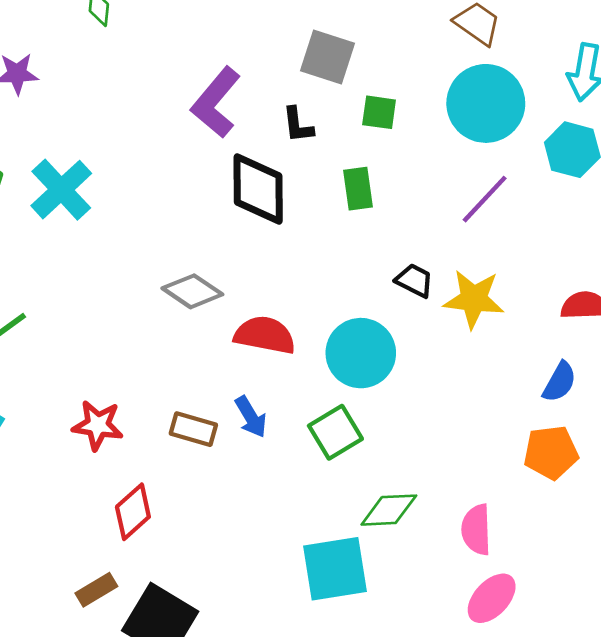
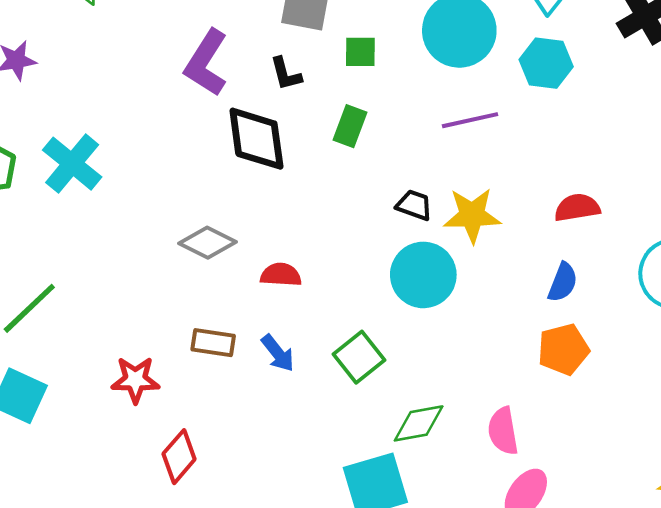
green rectangle: (358, 189) -> (350, 126), turned 36
purple line: (485, 199) -> (470, 120), turned 42
red semicircle: (265, 335) -> (281, 275), size x0.7
cyan circle: (361, 353) -> (423, 275), moved
brown rectangle: (193, 429) -> (213, 343), moved

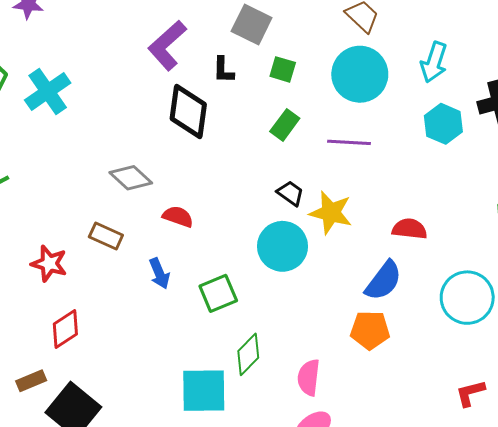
cyan hexagon: (546, 63) -> (443, 124), moved
green rectangle: (350, 126) -> (285, 125), moved
blue semicircle: (563, 282) -> (383, 281), size x1.4
brown rectangle: (213, 343) -> (106, 236), moved
green diamond: (419, 423) -> (248, 354), turned -51

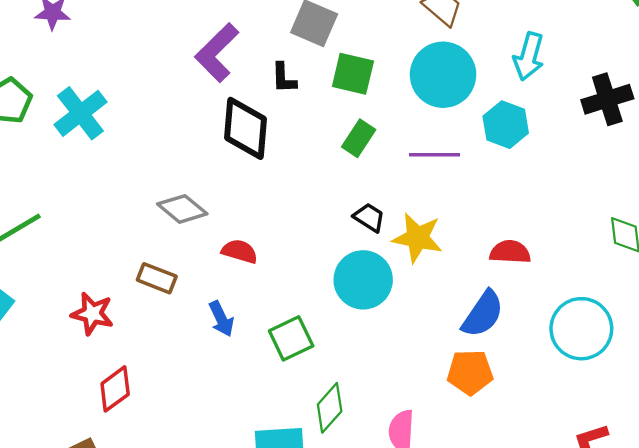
green square: (283, 69) -> (353, 74), size x1.4
cyan hexagon: (443, 124) -> (506, 125), moved

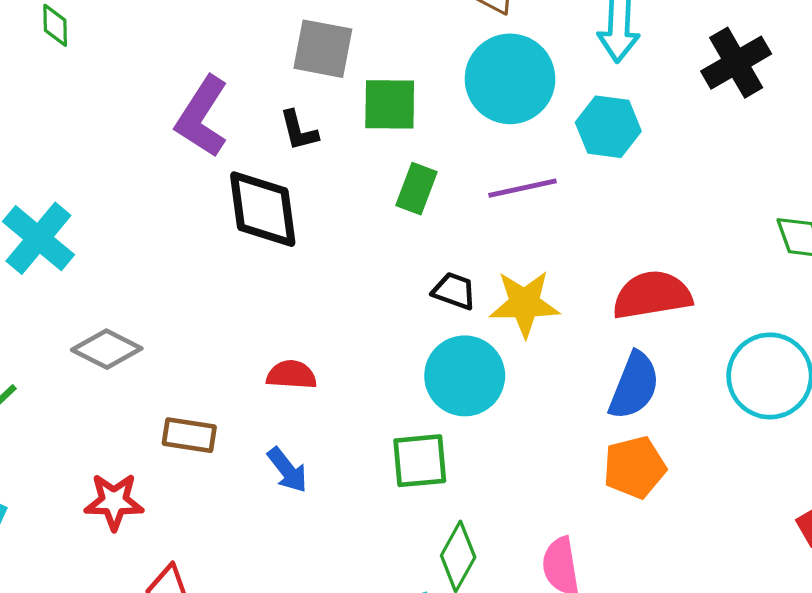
gray diamond: (182, 209) -> (107, 349), moved
red semicircle: (510, 252) -> (652, 295), size x1.4
green square: (291, 338) -> (420, 461), moved, turned 33

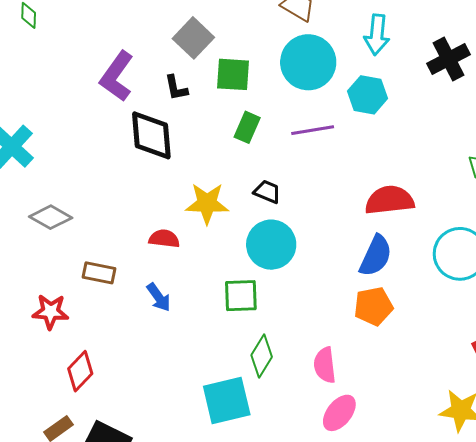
gray square: (323, 49) -> (193, 38), turned 30
yellow star: (524, 304) -> (207, 203), moved

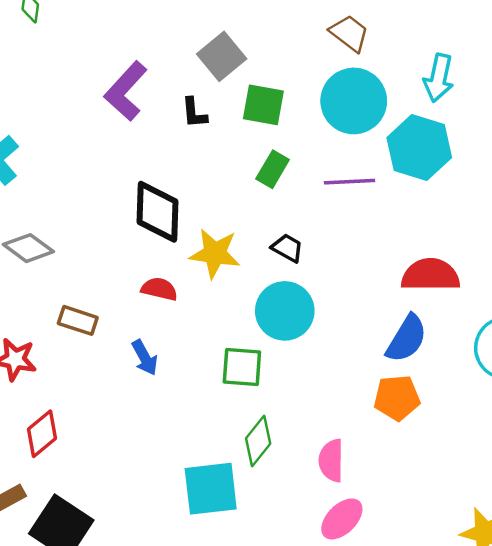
cyan hexagon: (368, 95) -> (419, 148), size x1.4
black diamond: (151, 135) -> (158, 212), moved

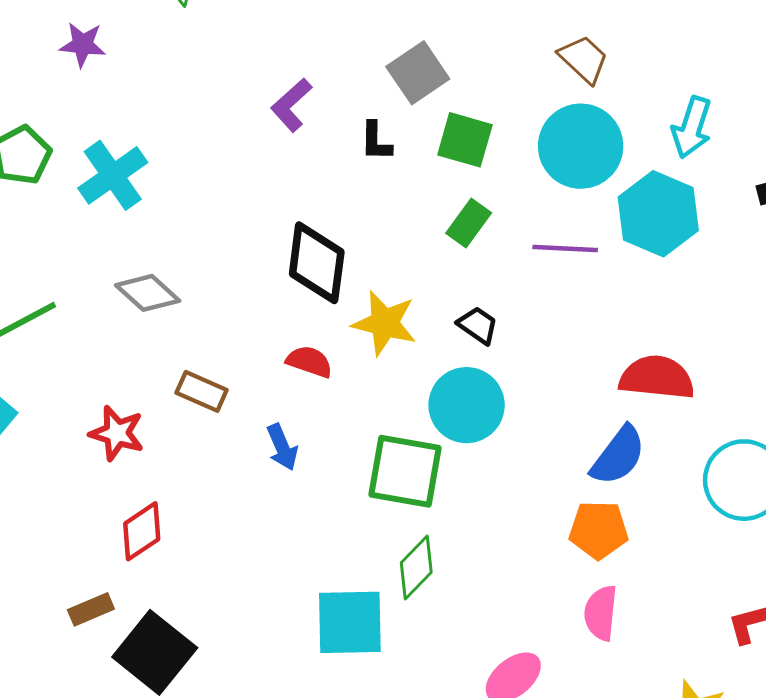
purple L-shape: (126, 91) -> (291, 105), size x0.7
green square: (242, 367) -> (405, 471), size x1.4
pink semicircle: (331, 460) -> (601, 613), moved

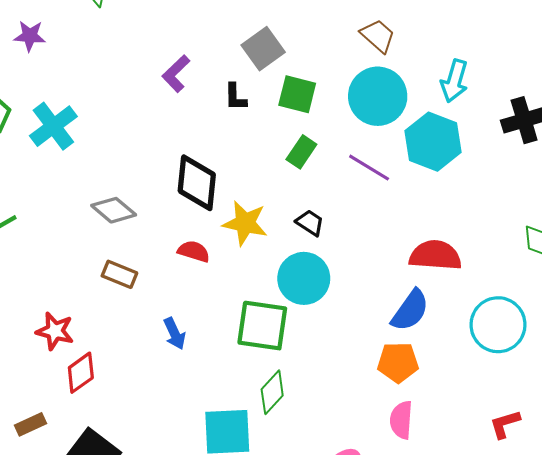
purple line: (565, 248) -> (369, 168), turned 30
gray diamond: (148, 293) -> (114, 210), moved
red star: (117, 433) -> (55, 331), moved
blue arrow: (282, 447) -> (175, 334), moved
brown rectangle: (91, 609) -> (30, 424), moved

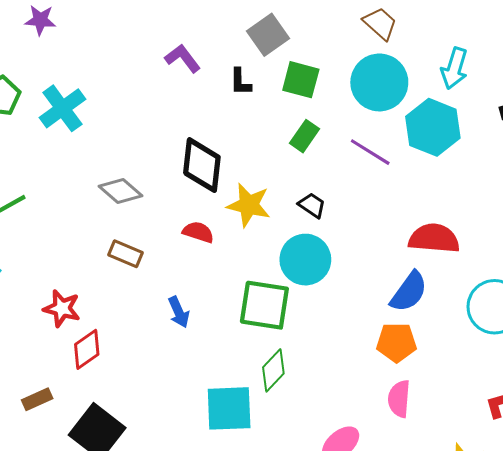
purple L-shape: (176, 74) -> (183, 58), turned 96

